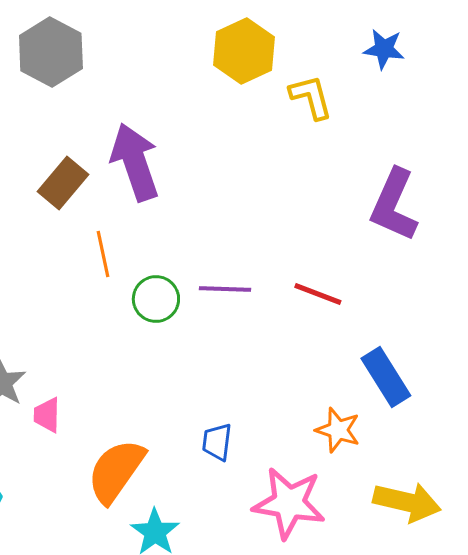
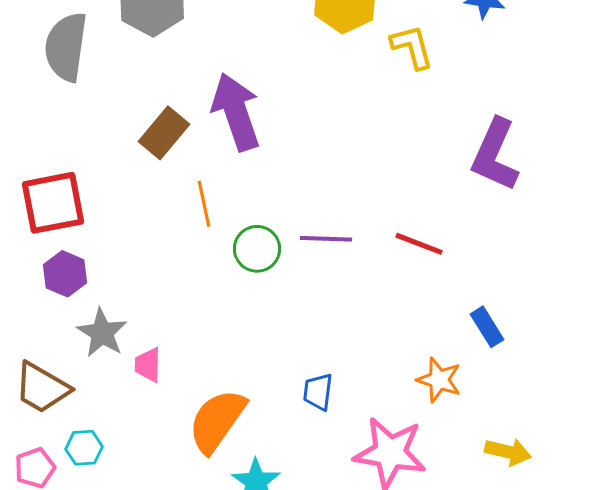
blue rectangle: (386, 377) -> (487, 327), size x0.7
yellow arrow: (407, 502) -> (508, 452), size x0.7

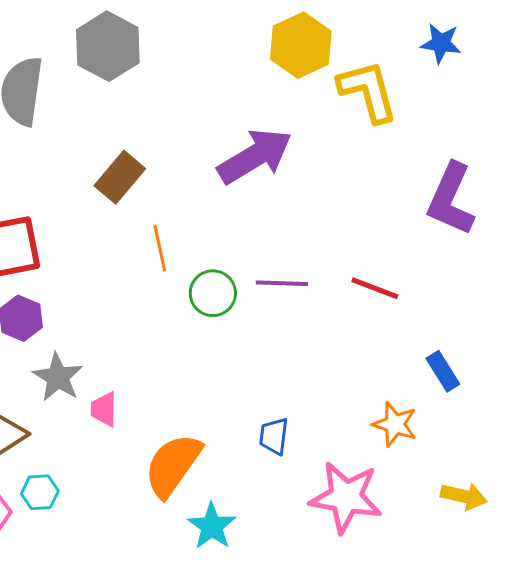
yellow L-shape: (412, 47) -> (368, 91), size x1.4
purple arrow: (236, 112) -> (255, 156), moved, turned 78

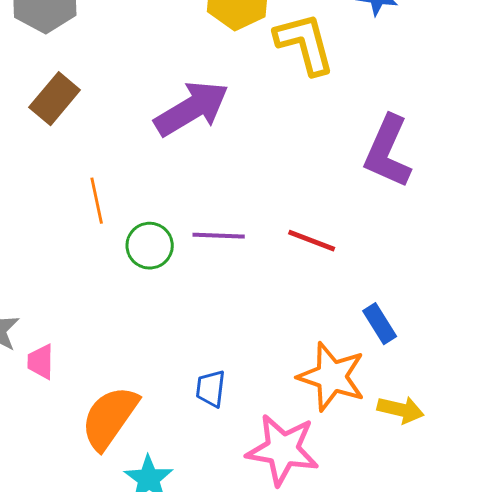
brown rectangle: (120, 177) -> (55, 99), moved
orange star: (395, 424) -> (332, 377), size x1.5
yellow arrow: (464, 496) -> (401, 410), moved

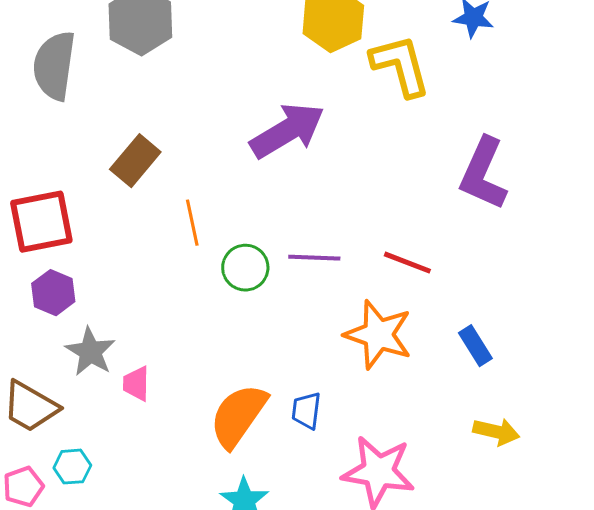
brown rectangle: (55, 99) -> (135, 161), moved
orange star: (332, 377) -> (378, 335), moved
orange semicircle: (110, 418) -> (238, 416), moved

